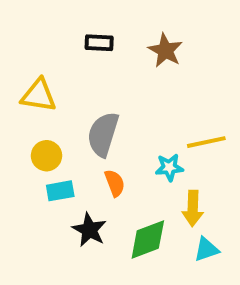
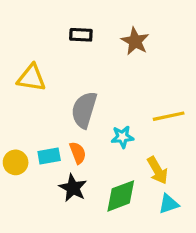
yellow circle: (46, 156) -> (16, 162), moved
cyan star: (169, 167) -> (122, 137), moved
orange semicircle: (115, 183) -> (78, 153), moved
yellow arrow: (193, 208) -> (157, 170), turned -32

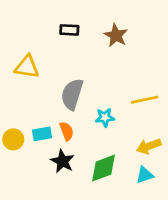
yellow arrow: (157, 170) -> (149, 146), moved, turned 100

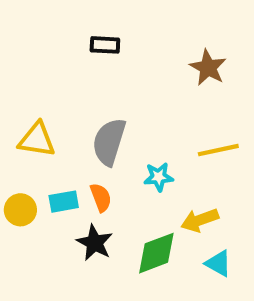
brown star: (116, 35) -> (208, 68), moved
yellow triangle: (27, 67) -> (37, 140), moved
yellow arrow: (149, 146) -> (200, 220), moved
cyan triangle: (145, 175) -> (218, 263), turned 48

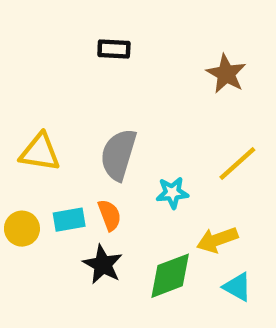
yellow line: (218, 150) -> (237, 164), turned -30

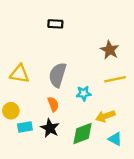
brown star: (226, 74) -> (110, 50), moved
yellow line: (237, 164) -> (115, 79), turned 30
cyan rectangle: (69, 220) -> (25, 127), moved

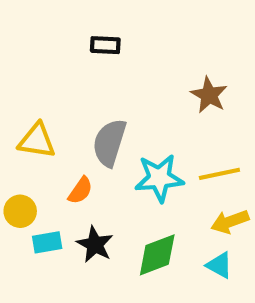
yellow line: (115, 79) -> (219, 174), moved
cyan star: (84, 93) -> (159, 178), size x1.6
orange semicircle: (53, 104) -> (80, 190), moved, turned 56
yellow arrow: (105, 116) -> (230, 222), moved

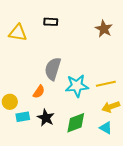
brown star: (209, 95) -> (104, 29), moved
yellow triangle: (37, 141) -> (18, 33), moved

